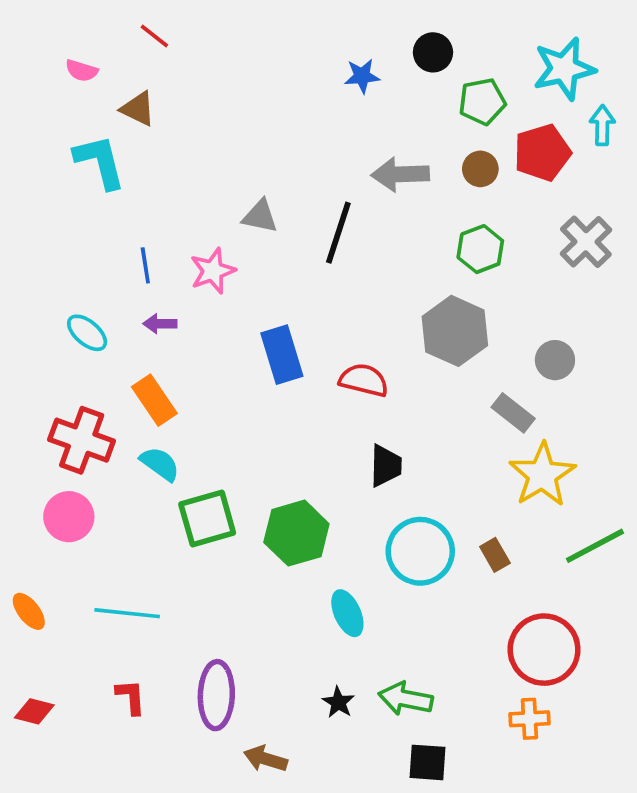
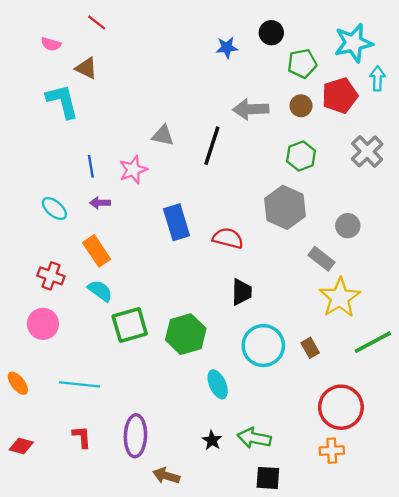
red cross: (82, 440) -> (51, 276), size x0.7

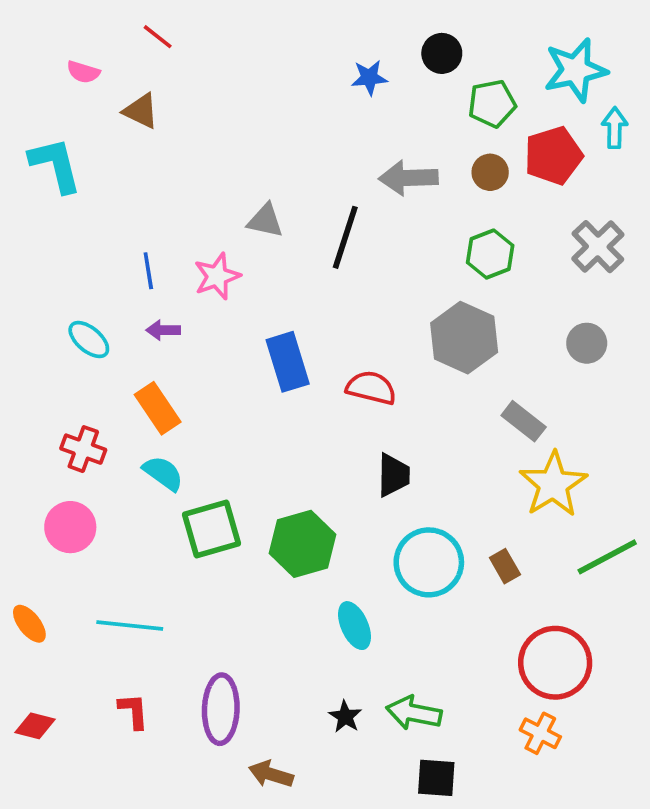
cyan L-shape: (62, 101) -> (55, 165), moved
gray circle: (348, 226) -> (587, 343), moved
orange cross: (332, 451) -> (540, 733), turned 30

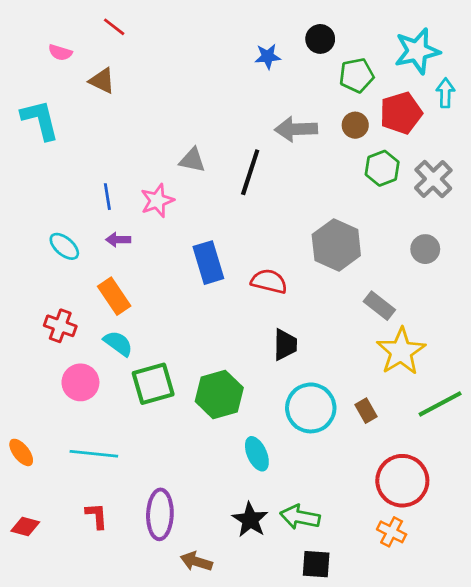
green hexagon: (490, 254) -> (382, 168), moved
pink circle: (70, 527) -> (80, 382), moved
black star: (345, 717) -> (250, 520), size x1.5

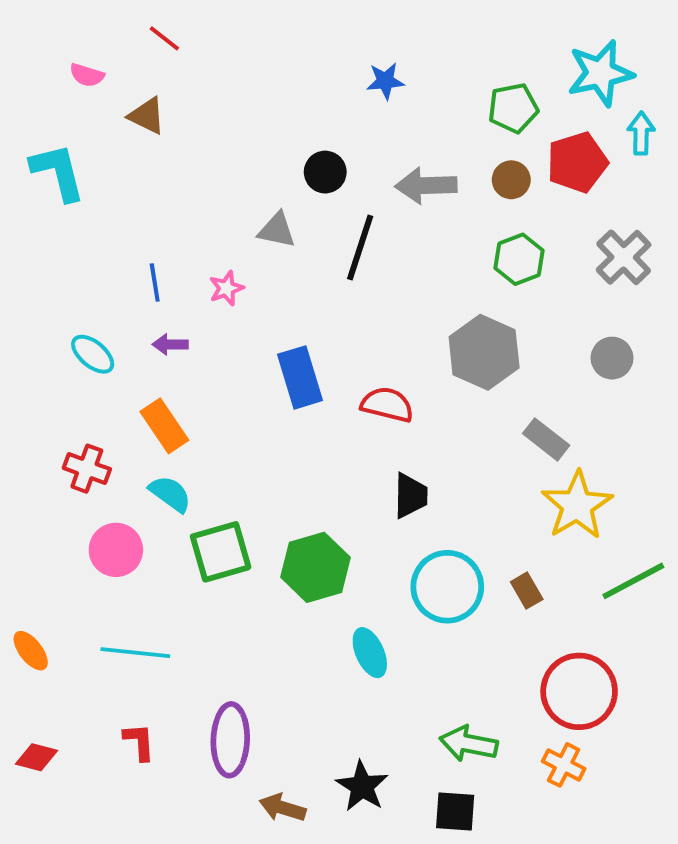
black circle: (320, 39) -> (325, 172), moved
green hexagon: (382, 168) -> (519, 259), moved
pink star: (157, 201) -> (226, 288), size x0.7
green arrow: (300, 517) -> (469, 744), moved
black star: (250, 520) -> (362, 786), moved

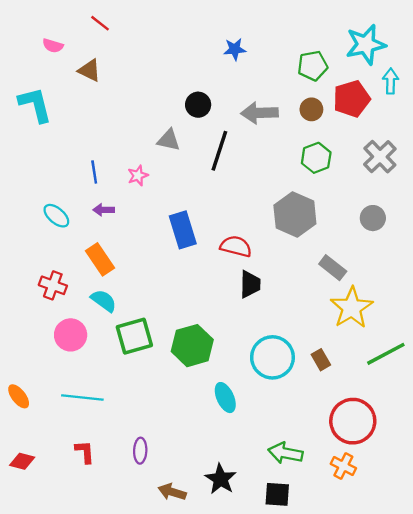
black trapezoid: (410, 496) -> (250, 284), moved
purple ellipse: (230, 740) -> (140, 451), size x0.6

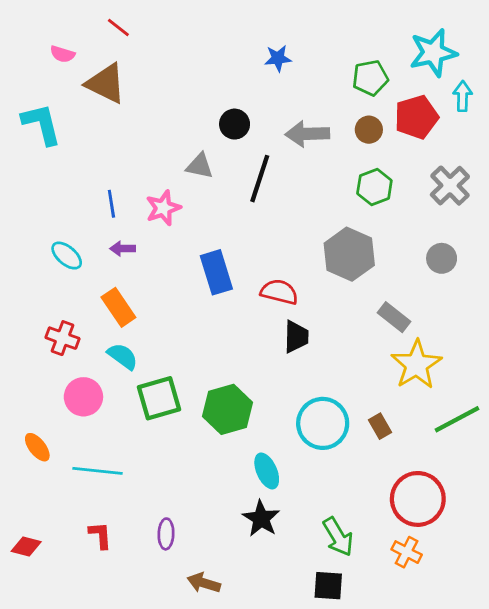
brown triangle: (89, 70) -> (106, 83), size x1.5
pink star: (138, 176) -> (163, 208), size x1.4
orange ellipse: (19, 396) -> (37, 447), moved
green arrow: (285, 453) -> (338, 537), turned -132
black star: (221, 479) -> (261, 519), moved

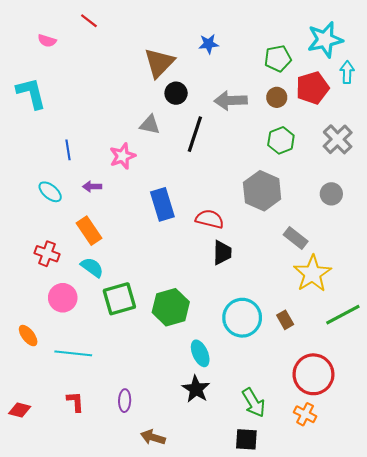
brown triangle: (106, 83) -> (159, 63), moved, turned 48
blue line: (111, 204) -> (68, 150), moved

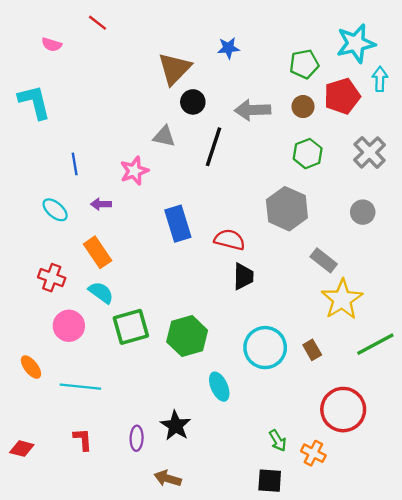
black star: (196, 389) -> (176, 426), moved
green arrow: (254, 403) -> (278, 441), size x0.7
orange cross: (305, 414) -> (313, 453), moved

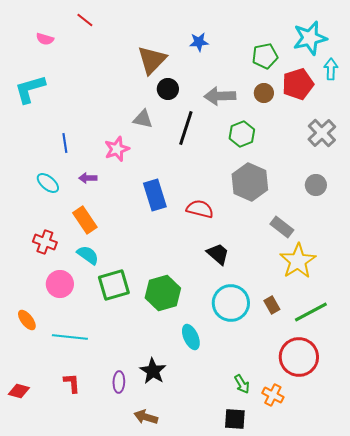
cyan L-shape: (34, 102) -> (30, 89), turned -92
green hexagon: (308, 154) -> (242, 134), moved
black trapezoid: (243, 276) -> (218, 254), moved, turned -50
green line: (375, 344) -> (311, 312), moved

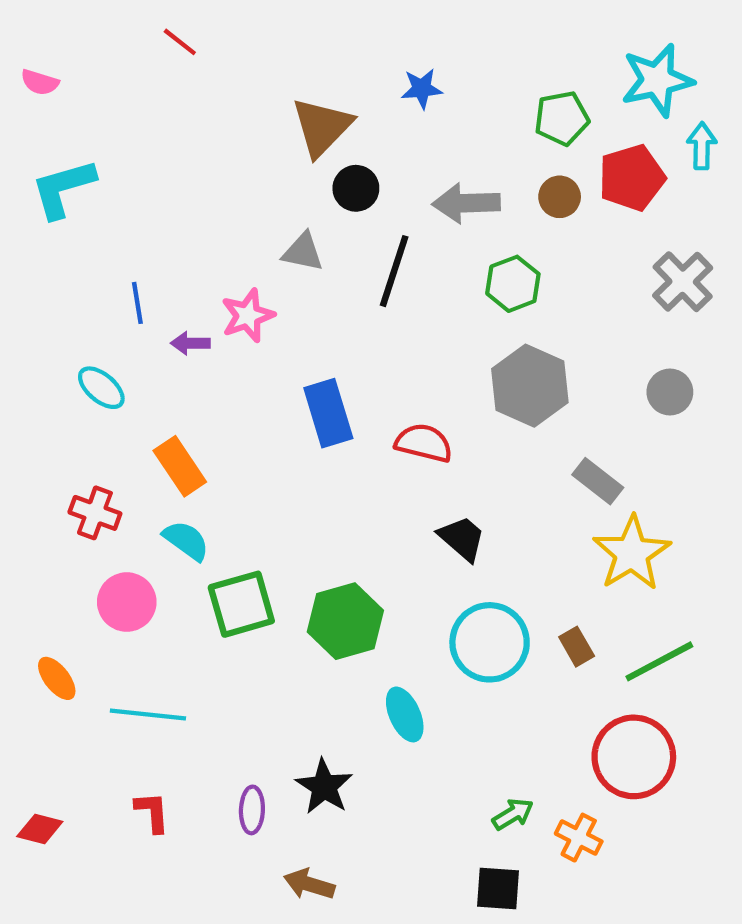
pink semicircle: (45, 39) -> (40, 82), moved
purple arrow: (88, 178) -> (190, 343), moved
green arrow: (242, 384) -> (513, 814), turned -90

